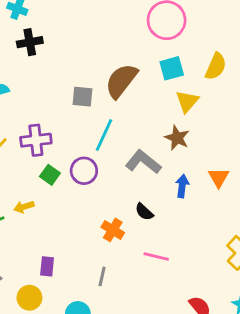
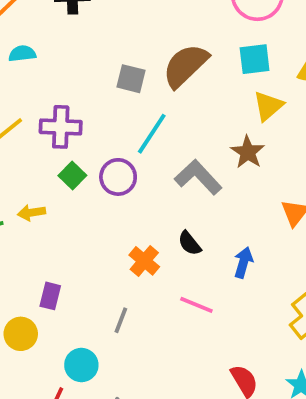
blue arrow: (182, 186) -> (243, 262), moved

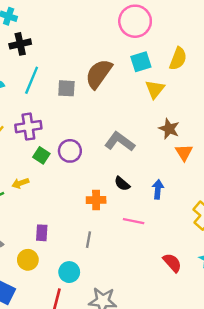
cyan line: (152, 134) -> (32, 80), moved
brown star: (248, 152) -> (169, 129), moved
orange cross: (144, 261) -> (96, 200), turned -30

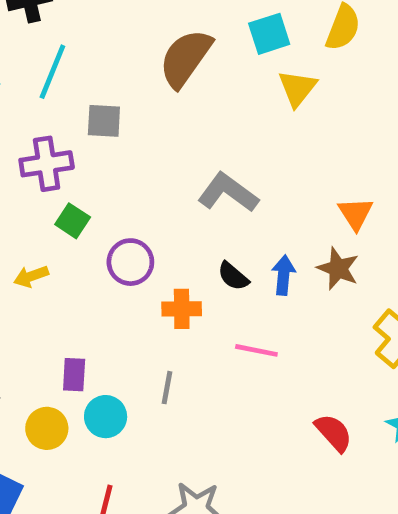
gray square: (66, 88) -> (104, 121), moved
brown star: (169, 129) -> (338, 269), moved
purple circle: (70, 151) -> (130, 262), moved
blue arrow: (158, 189) -> (284, 275), moved
cyan circle: (69, 272) -> (106, 417), moved

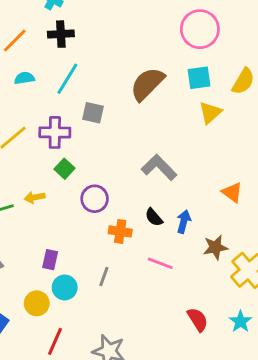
orange triangle: (356, 214) -> (232, 192), turned -30
brown star: (338, 269) -> (215, 247), moved, turned 30
yellow circle: (47, 428) -> (37, 303), moved

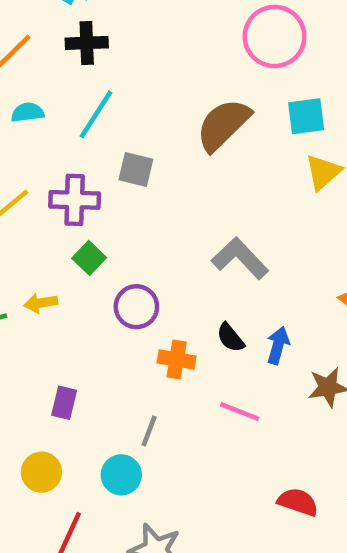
pink circle: (200, 29) -> (275, 36), moved
cyan circle: (65, 287) -> (121, 475), moved
red semicircle: (198, 320) -> (298, 502), turned -40

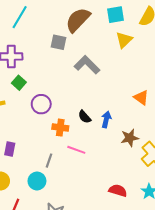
gray square: (136, 169) -> (59, 42), moved
gray L-shape: (240, 258) -> (87, 65), moved
pink line: (240, 411) -> (76, 150), moved

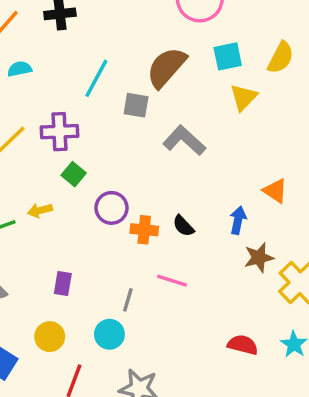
cyan line: (20, 17) -> (96, 78), moved
blue arrow: (106, 119) -> (238, 220), moved
orange cross: (60, 128) -> (144, 230), moved

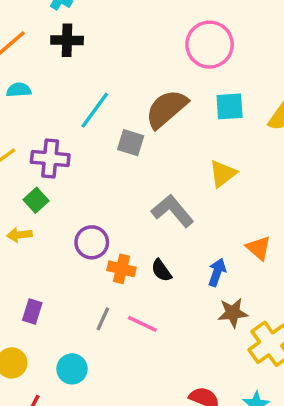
yellow triangle: (244, 97) -> (223, 174), moved
gray L-shape: (184, 141) -> (173, 211), moved
green square: (74, 174) -> (36, 200), moved
gray line: (128, 300) -> (103, 319), moved

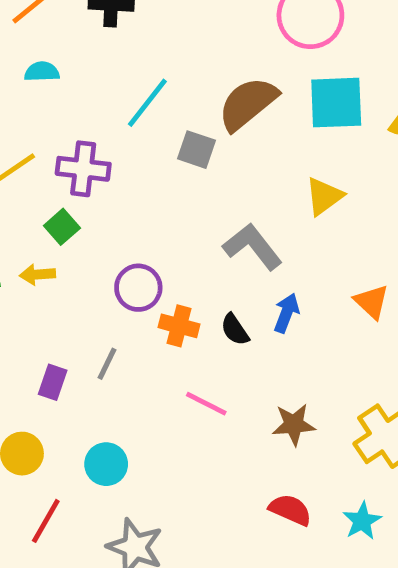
cyan square: (230, 106) -> (336, 103), size x1.4
blue arrow: (217, 272) -> (286, 313), moved
brown star: (233, 313) -> (294, 425), moved
gray line: (103, 319) -> (107, 364), moved

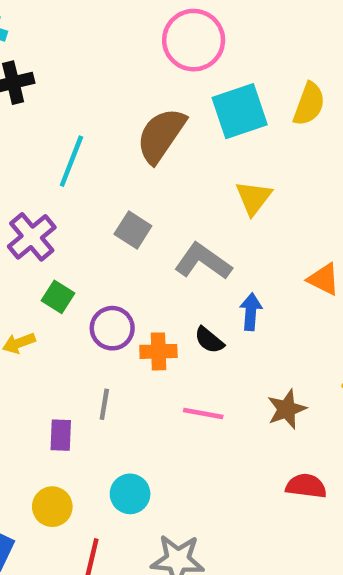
gray square: (196, 150) -> (133, 230), moved, turned 30
purple cross: (83, 169) -> (32, 237), turned -30
green square: (62, 227) -> (58, 297), moved

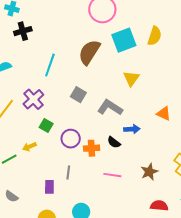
blue arrow: (251, 312) -> (132, 129), turned 84

